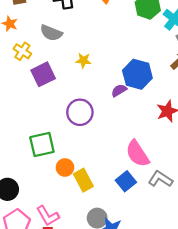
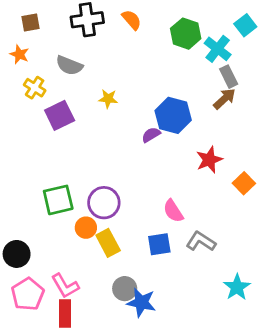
purple circle: (80, 112) -> (104, 203), moved
pink semicircle: (137, 154) -> (173, 211), size x0.7
blue square: (126, 181) -> (159, 244), turned 30

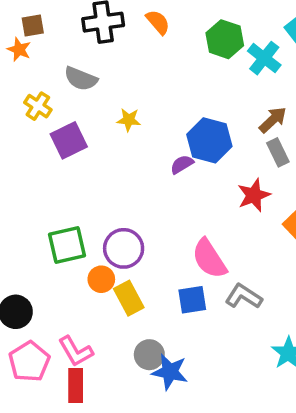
orange star: (19, 54) -> (19, 50), moved
gray rectangle: (229, 77) -> (278, 152), moved
pink semicircle: (173, 211) -> (209, 259), size x1.4

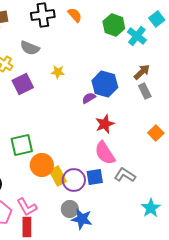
red star: (254, 195) -> (105, 124), moved
purple circle: (124, 248) -> (74, 180), moved
orange circle: (101, 279) -> (42, 165), size x1.5

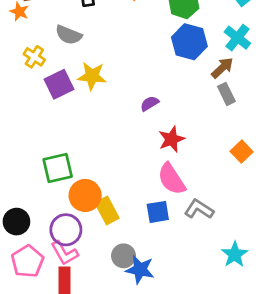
cyan cross: (137, 36) -> (237, 38), moved
yellow star: (58, 72) -> (92, 76), moved, size x1.5
blue hexagon: (105, 84) -> (189, 42), moved
purple circle: (74, 180) -> (66, 230), moved

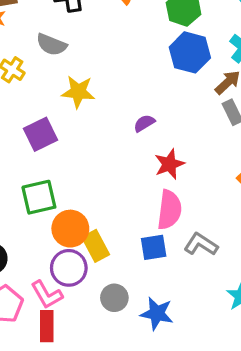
purple square: (59, 84) -> (40, 134), moved
pink semicircle: (172, 179) -> (169, 210), turned -140
purple circle: (66, 230) -> (69, 268), moved
blue star: (140, 270) -> (157, 314), moved

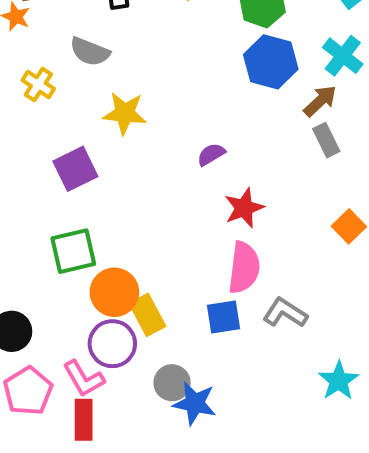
blue star: (157, 314) -> (195, 403), moved

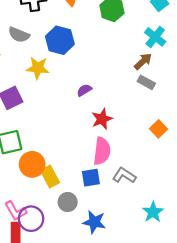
blue hexagon: (271, 62) -> (60, 40), moved
gray rectangle: (326, 140) -> (146, 82), turned -35
purple circle: (112, 344) -> (31, 219), moved
gray circle: (172, 383) -> (68, 202), moved
blue star: (195, 403) -> (94, 222), moved

